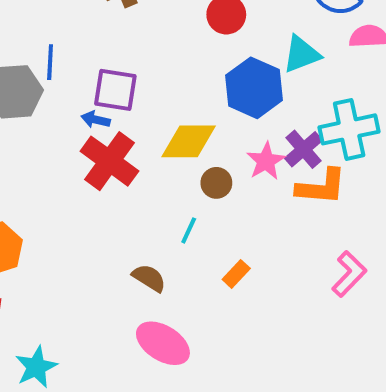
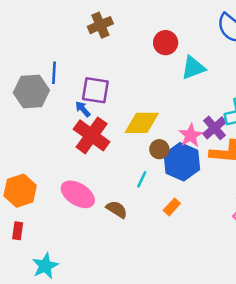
cyan triangle: (302, 54) -> (193, 68), moved
blue hexagon: (254, 88) -> (182, 162), moved
blue arrow: (96, 120) -> (83, 109), turned 36
pink ellipse: (163, 343) -> (78, 194), moved

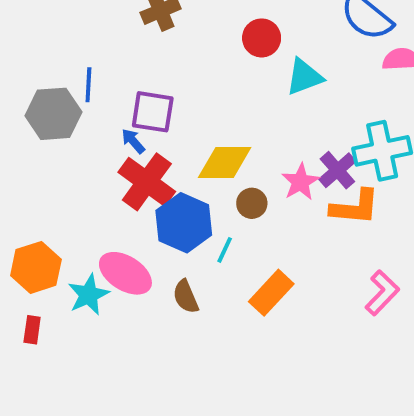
blue hexagon: (182, 162) -> (184, 223), moved
orange rectangle: (172, 207) -> (271, 293), size x1.6
brown semicircle: (117, 209) -> (186, 297), turned -145
cyan star: (45, 266) -> (88, 295), moved

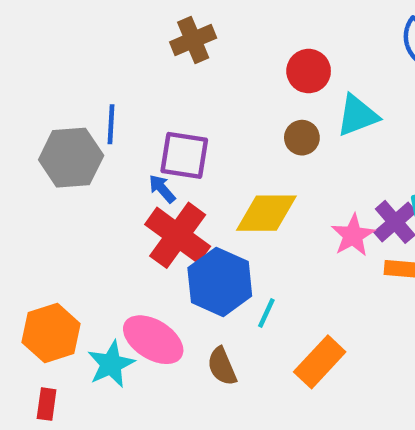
brown circle: (252, 203) -> (302, 138), moved

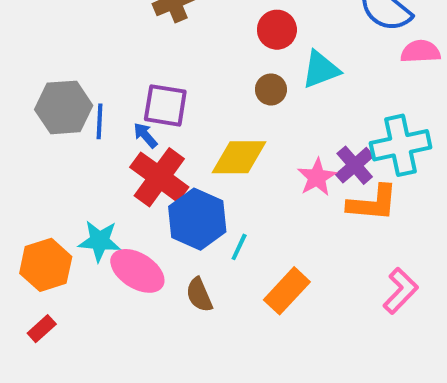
blue line: (111, 124) -> (100, 121), moved
cyan star: (111, 364) -> (100, 241), moved, turned 30
red rectangle: (47, 404) -> (42, 329), turned 40

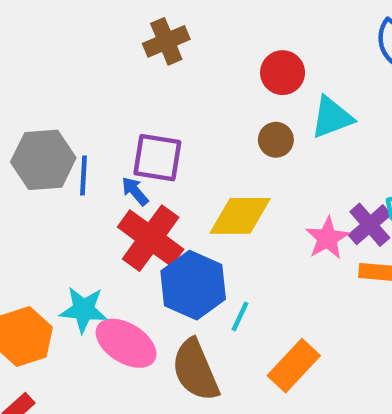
brown semicircle: (199, 295) -> (195, 370), size x1.6

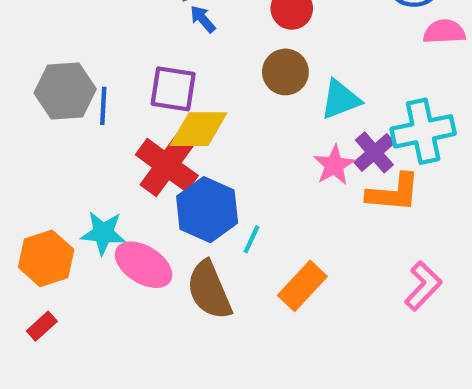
cyan triangle: (332, 117) -> (340, 99), moved
brown circle: (276, 140) -> (285, 72), size x1.4
blue arrow: (135, 191) -> (203, 19), moved
yellow diamond: (240, 216) -> (199, 129), moved

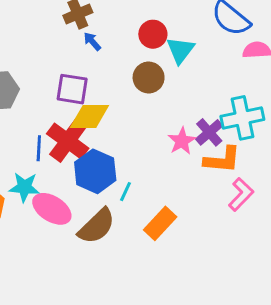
cyan triangle: (340, 99) -> (180, 50), moved, turned -32
blue line: (103, 106) -> (39, 148), moved
pink L-shape: (423, 286) -> (241, 194), moved
brown semicircle: (209, 290) -> (97, 226), turned -111

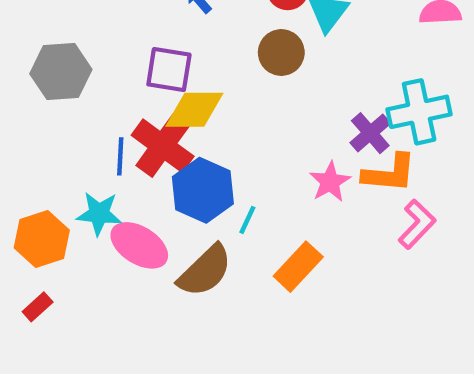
pink star: (182, 141) -> (330, 182), moved

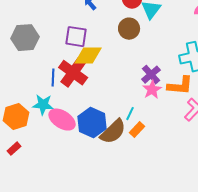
purple cross: (370, 133) -> (151, 75), moved
blue hexagon: (203, 190) -> (92, 123), moved
cyan line: (247, 220) -> (130, 114), moved
orange rectangle: (298, 267) -> (137, 130), size x0.7
brown semicircle: (205, 271) -> (113, 132), moved

